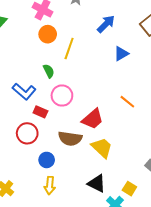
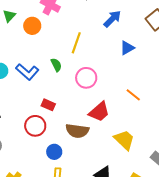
orange circle: (48, 34) -> (32, 26), moved
blue L-shape: (24, 91) -> (27, 72), moved
pink circle: (62, 96) -> (86, 78), moved
yellow trapezoid: (102, 148) -> (124, 140), moved

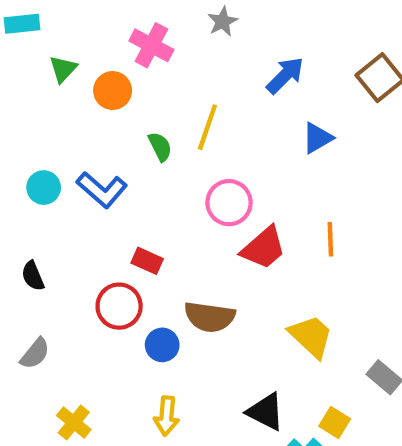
green semicircle: (56, 65) -> (160, 147), moved
orange line: (133, 95) -> (330, 239), turned 49
red trapezoid: (99, 112) -> (263, 248), moved
blue circle: (54, 152) -> (162, 345), moved

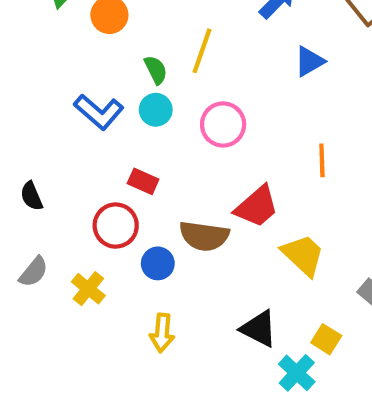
cyan circle: (44, 188) -> (156, 110), moved
red trapezoid: (263, 248) -> (257, 207), moved
yellow cross: (74, 423) -> (88, 289), moved

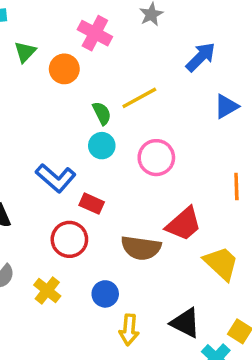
yellow line: (202, 51) -> (139, 98), turned 42
blue L-shape: (99, 112) -> (56, 178), moved
blue circle: (158, 263) -> (105, 294), moved
yellow arrow: (162, 333) -> (129, 330), moved

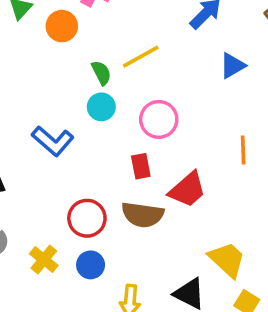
red rectangle: (92, 204) -> (141, 166), moved, turned 55
red circle: (69, 239) -> (87, 218), moved
yellow trapezoid: (221, 263) -> (227, 260), moved
blue circle: (105, 294) -> (91, 265), moved

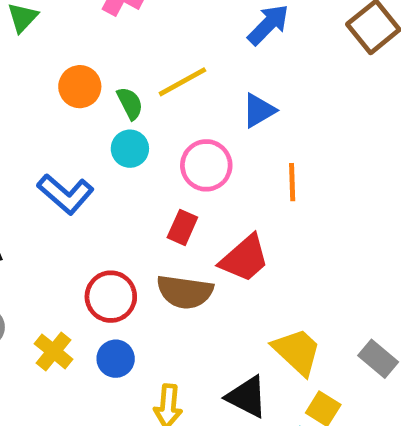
orange circle: (62, 26) -> (80, 87), moved
blue triangle: (232, 66) -> (259, 110), moved
orange line: (243, 150) -> (292, 182), moved
red rectangle: (141, 166) -> (182, 227), turned 35

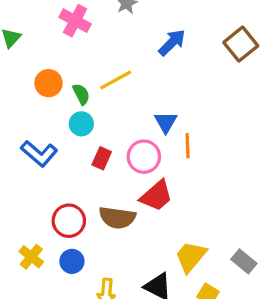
blue triangle: (259, 110) -> (166, 122), moved, turned -30
pink circle: (206, 165) -> (144, 157), moved
red rectangle: (182, 227) -> (102, 158), moved
yellow trapezoid: (297, 351) -> (191, 257), turned -93

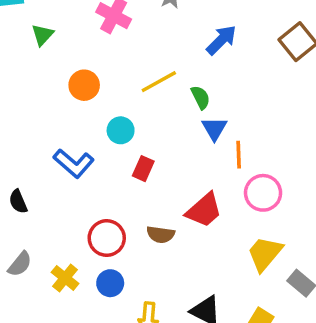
green semicircle: (81, 94) -> (201, 97), moved
pink circle: (144, 157) -> (263, 193), moved
brown semicircle: (117, 218) -> (161, 235), size x0.7
yellow trapezoid: (191, 257) -> (265, 254), moved

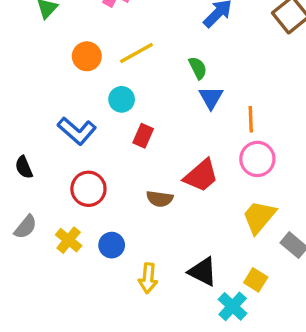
yellow line: (159, 82) -> (136, 53), moved
orange line: (239, 155) -> (251, 119), moved
red circle: (107, 238) -> (88, 189), moved

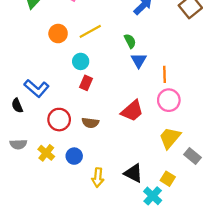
blue L-shape: (77, 131) -> (37, 88), moved
red rectangle: (143, 136) -> (86, 83), moved
brown semicircle: (160, 199) -> (90, 123), moved
gray semicircle: (26, 227) -> (18, 144), turned 49

